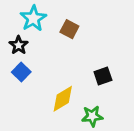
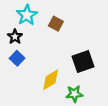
black square: (103, 76) -> (83, 61), size x1.5

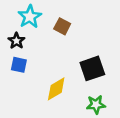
blue square: (17, 58) -> (19, 65), turned -32
green star: (74, 94) -> (96, 105), moved

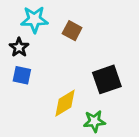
cyan star: (30, 17) -> (34, 19), turned 30
green star: (96, 105) -> (94, 121), moved

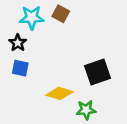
brown square: (72, 31) -> (61, 14), moved
yellow diamond: (65, 103) -> (59, 93), turned 48

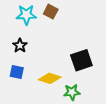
black star: (18, 43) -> (20, 45), moved
blue square: (20, 68) -> (17, 72), moved

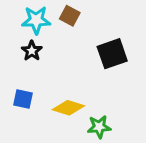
black star: (20, 45) -> (32, 51), moved
black square: (81, 60) -> (112, 54), moved

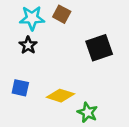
green star: (99, 127) -> (88, 112), turned 30

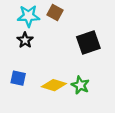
green star: (88, 112) -> (80, 85), moved

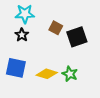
brown square: (55, 13) -> (56, 28), moved
blue square: (18, 78) -> (16, 68), size x1.5

